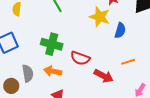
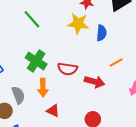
green cross: (52, 44) -> (36, 61), turned 30
orange arrow: (53, 71) -> (43, 88), turned -90

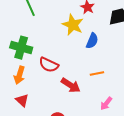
green cross: (36, 61) -> (21, 48), turned -35

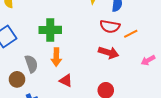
red semicircle: (49, 65) -> (110, 26), moved
pink arrow: (106, 104) -> (148, 60), turned 40

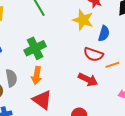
green cross: (50, 30) -> (35, 48), turned -35
red triangle: (66, 81) -> (42, 100), size x1.5

